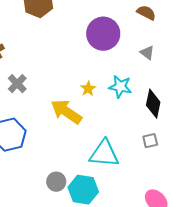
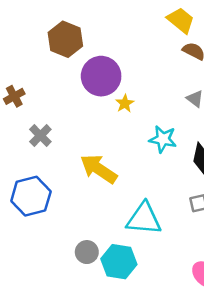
purple circle: (103, 34) -> (101, 76), moved
yellow star: (88, 89) -> (125, 103), moved

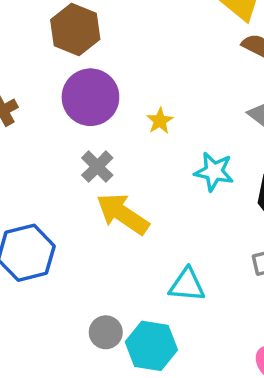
purple circle: (101, 76) -> (90, 97), moved
gray cross: (40, 136) -> (97, 167), moved
cyan triangle: (144, 219) -> (187, 285), size x0.7

